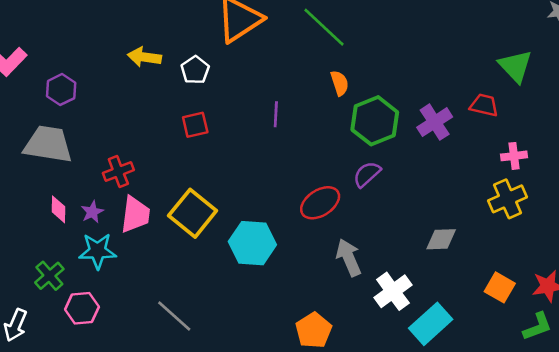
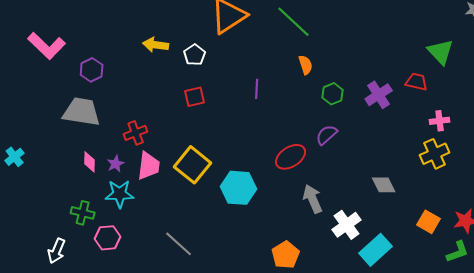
green hexagon: (375, 121) -> (333, 94), size x0.6
gray diamond: (441, 239) -> (384, 185), turned 65
green cross: (49, 276) -> (83, 213), turned -35

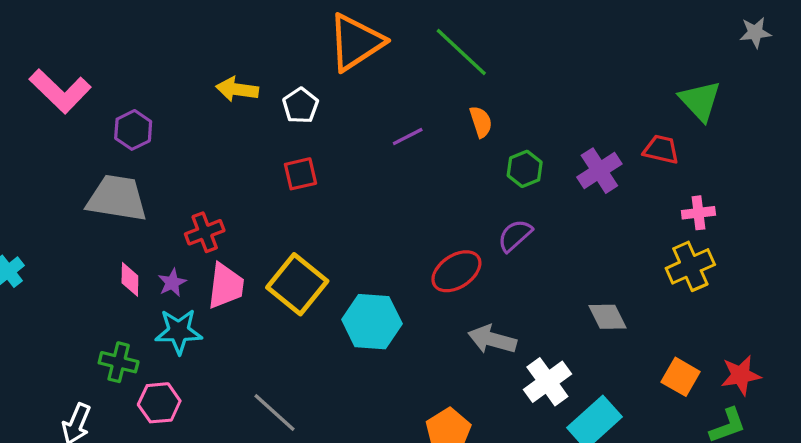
purple line: (257, 89) -> (408, 136), moved, turned 60
gray arrow: (313, 199) -> (492, 339), turned -52

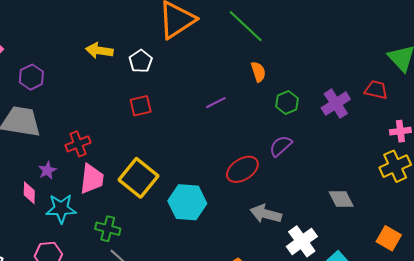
purple line: (408, 136) -> (216, 103), moved
pink diamond: (130, 279) -> (29, 193), moved
purple star: (172, 283) -> (47, 170), moved
green cross: (119, 362) -> (108, 229), moved

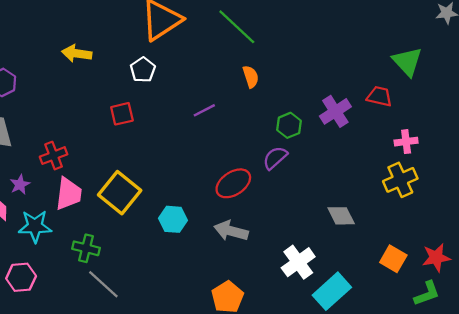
white pentagon: (141, 61) -> (143, 70), moved
green hexagon: (287, 103) -> (289, 125), moved
cyan hexagon: (187, 202) -> (173, 219), size x0.7
gray arrow: (266, 214) -> (231, 231), moved

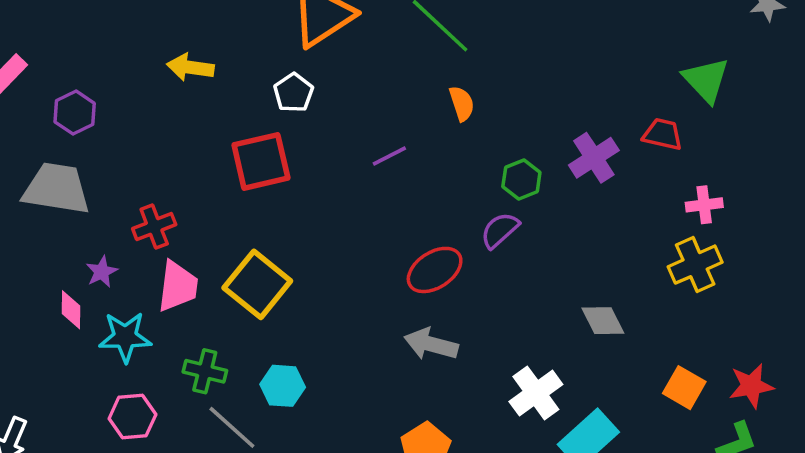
red square: (122, 114) -> (261, 161), size x1.6
cyan hexagon: (173, 219) -> (283, 386), moved
pink hexagon: (21, 277) -> (132, 417), moved

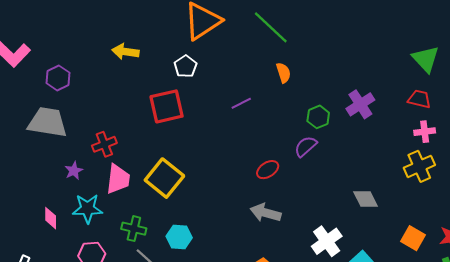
red trapezoid: (663, 134) -> (419, 99), moved
red ellipse: (435, 270) -> (268, 170), size x0.7
pink diamond: (71, 310) -> (51, 218), moved

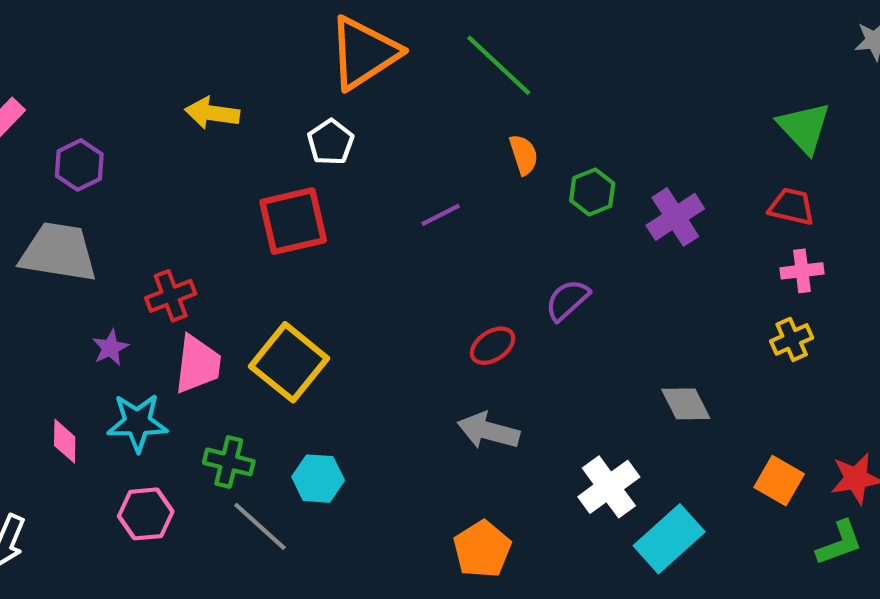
green hexagon: (318, 117) -> (592, 192), moved
yellow cross: (419, 166) -> (792, 339), size x0.7

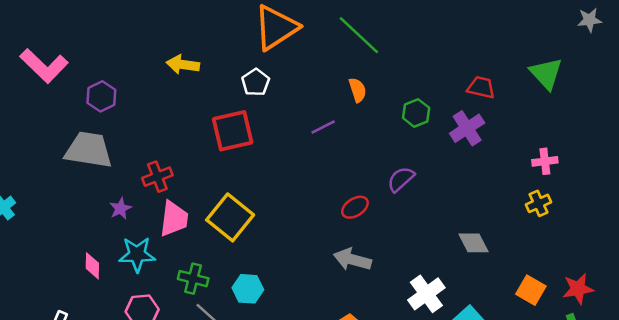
orange semicircle: (524, 155) -> (358, 90), moved
red trapezoid: (792, 207) -> (481, 87), moved

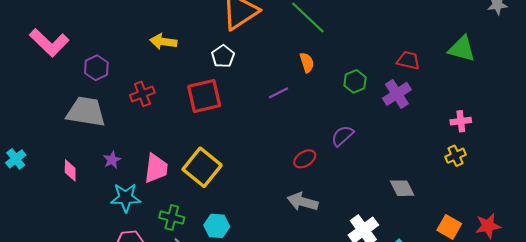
green triangle: (546, 73) -> (462, 49), turned -32
red cross: (157, 177) -> (142, 94), moved
pink diamond: (92, 266) -> (70, 170), moved

